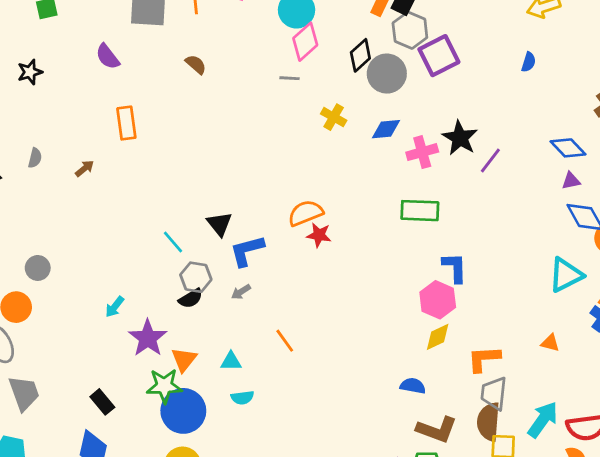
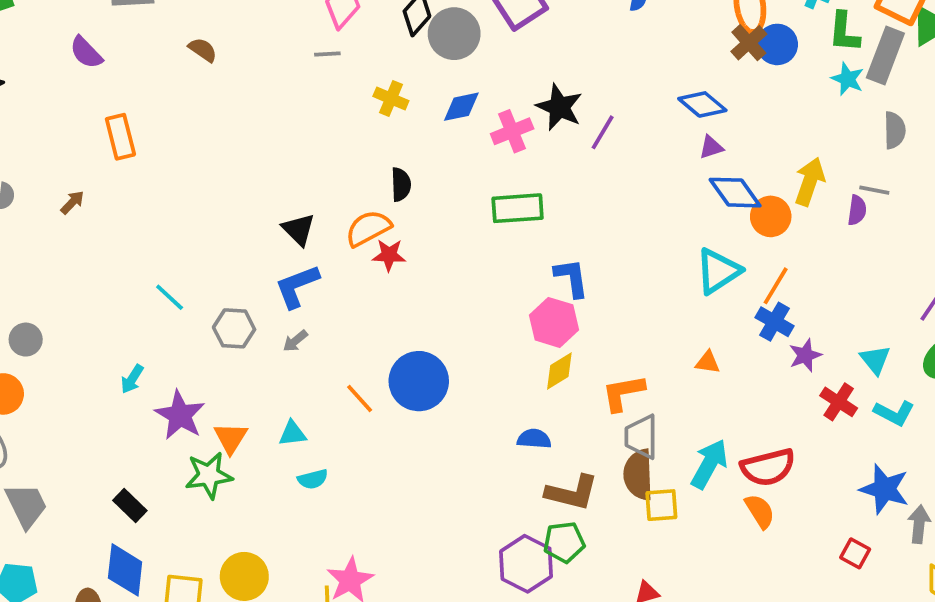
black triangle: (219, 224) -> (299, 230), moved
cyan line: (173, 242) -> (170, 297), moved
black semicircle: (191, 298) -> (401, 184), moved, turned -55
blue circle: (183, 411) -> (419, 381), moved

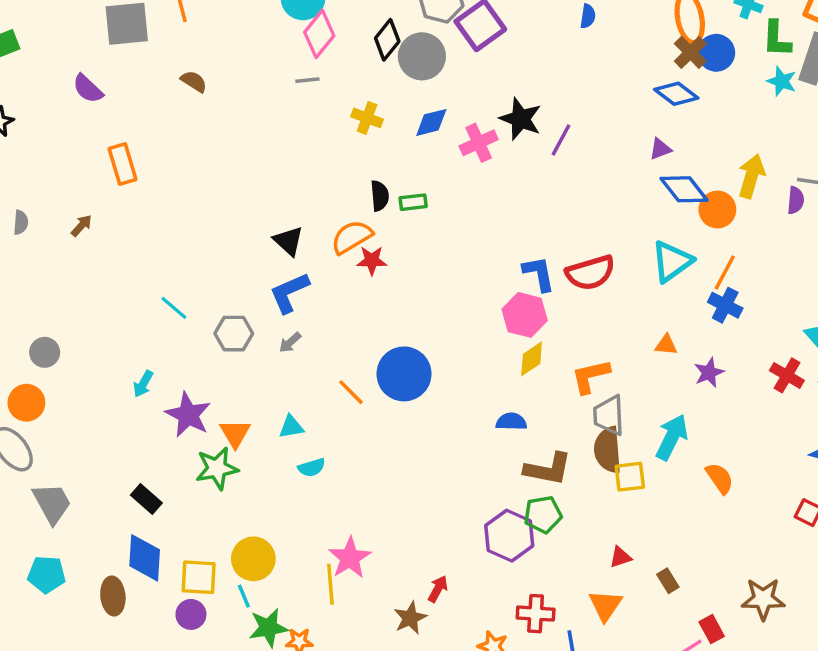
blue diamond: (702, 104) -> (676, 94), moved
green rectangle: (518, 208) -> (413, 202), moved, size x0.6
purple star: (805, 355) -> (709, 373), moved
red semicircle: (768, 467) -> (590, 273), moved

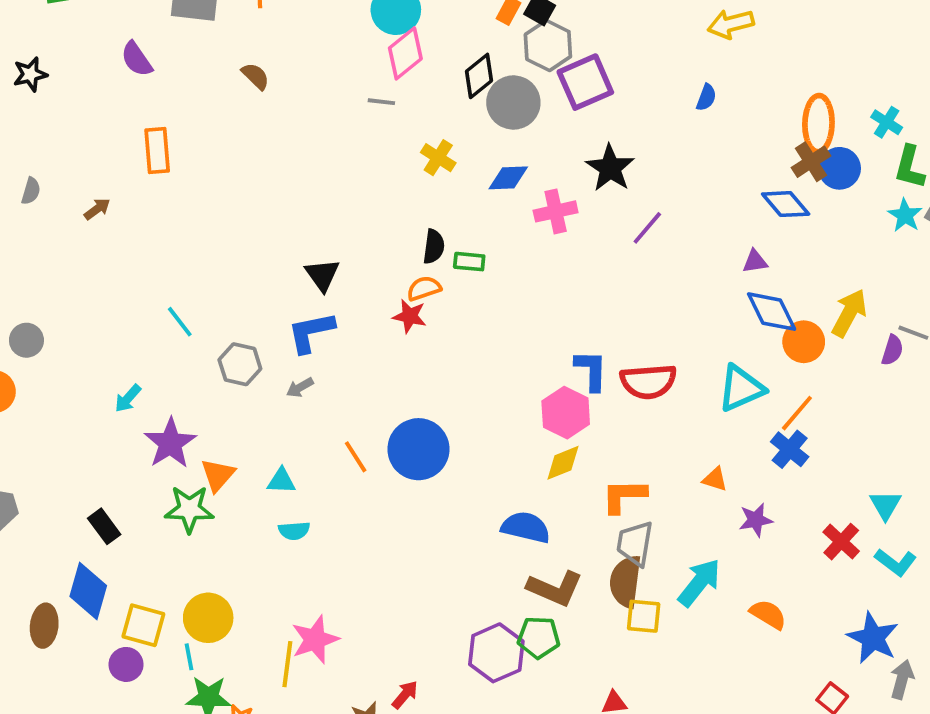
black star: (521, 119) -> (610, 168), moved
orange semicircle: (352, 237) -> (424, 288), moved, size x0.7
blue semicircle: (511, 422) -> (526, 527), size x1.4
orange semicircle: (720, 478) -> (768, 614), moved, turned -36

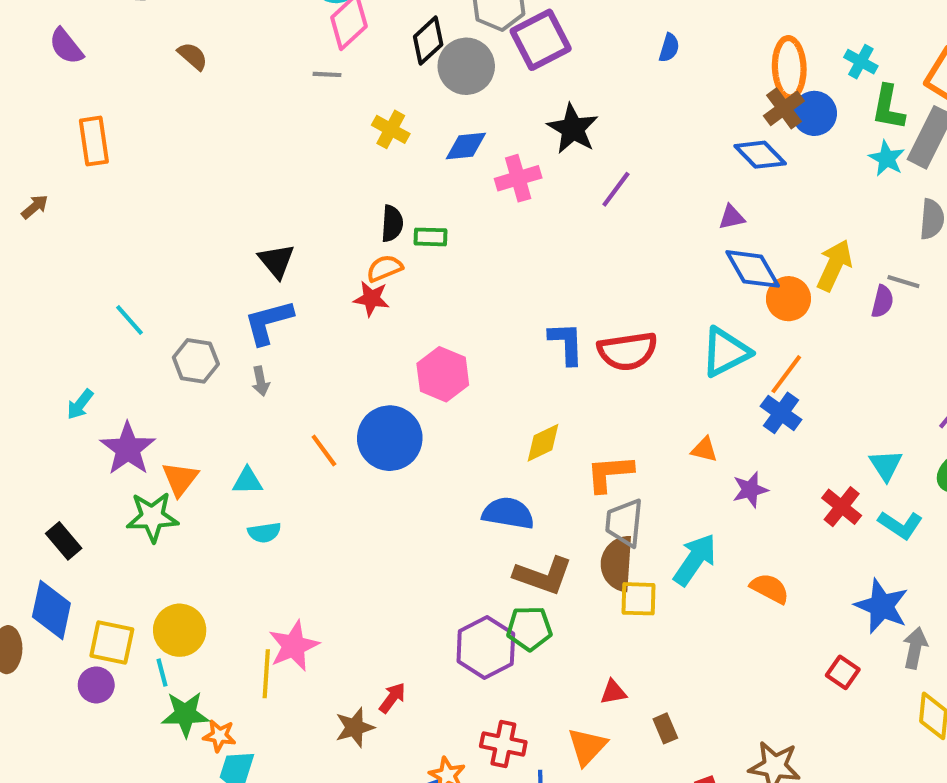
gray arrow: (300, 387) -> (261, 381), turned -68
pink hexagon: (566, 413) -> (443, 374), moved

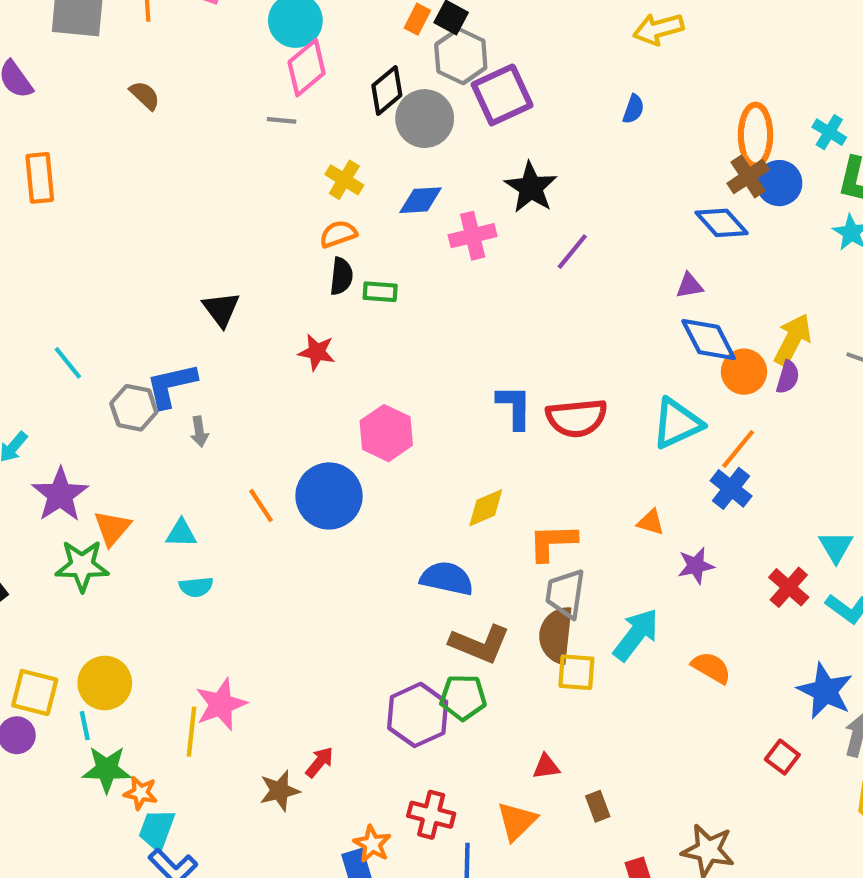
orange semicircle: (385, 268) -> (338, 234), moved
purple semicircle: (882, 301) -> (788, 377), moved
blue L-shape: (268, 322) -> (171, 385), moved

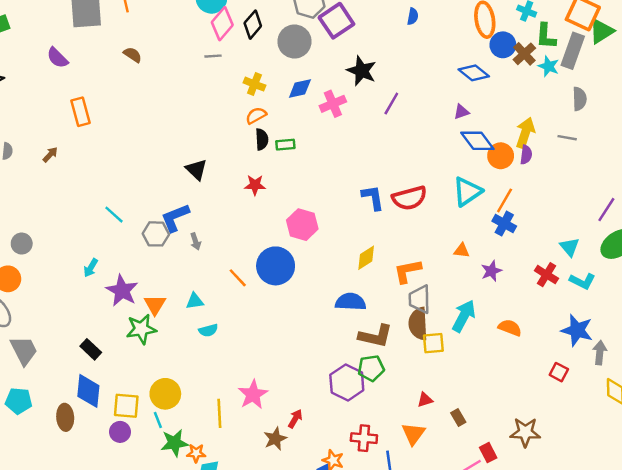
black diamond: (387, 90) -> (253, 25), moved
brown cross: (748, 177) -> (524, 54), moved
pink star: (221, 704) -> (253, 394), moved

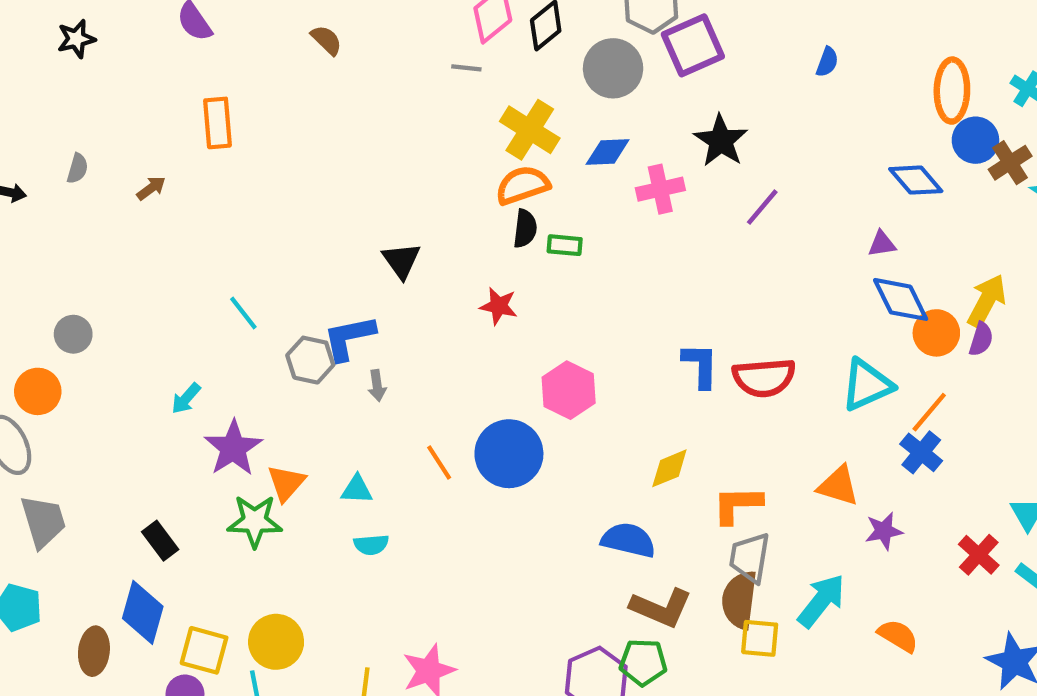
yellow cross: (254, 84) -> (530, 130), size x1.5
orange semicircle: (256, 116) -> (523, 185), size x1.4
orange triangle: (462, 251) -> (838, 486), size x1.5

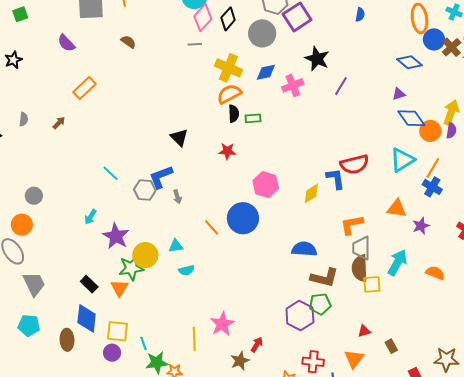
orange rectangle: (218, 123) -> (84, 88), turned 60
blue L-shape: (700, 365) -> (335, 179), moved
yellow diamond: (669, 468) -> (311, 193), moved
orange triangle: (286, 483) -> (120, 288), moved
yellow circle: (276, 642) -> (145, 255), moved

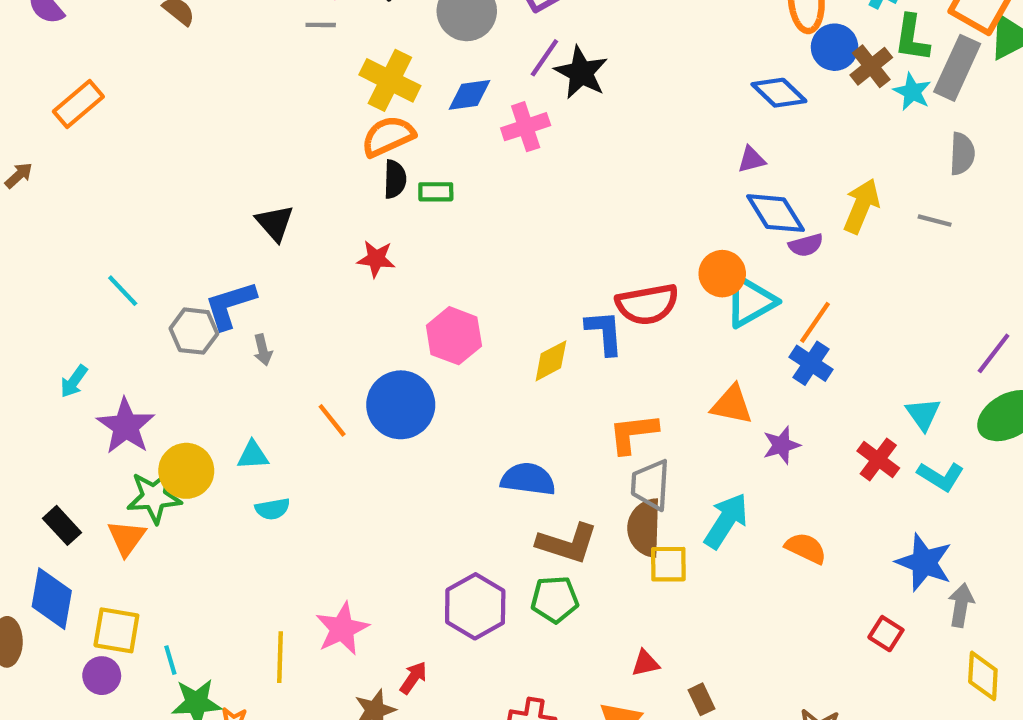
purple line: (341, 86) -> (544, 58), moved
purple semicircle: (451, 130) -> (806, 245), moved, turned 63
orange circle: (430, 131) -> (722, 274), moved
purple hexagon: (300, 315) -> (475, 606), moved

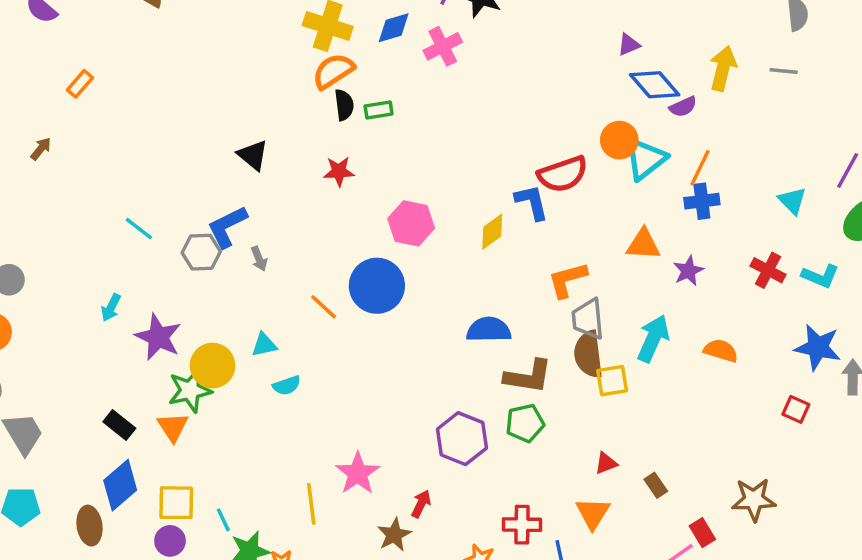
orange rectangle: (78, 104) -> (80, 84), size x0.7
blue cross: (811, 363) -> (702, 201), turned -32
cyan triangle: (923, 414) -> (792, 201), moved
blue diamond: (52, 599) -> (120, 485), turned 48

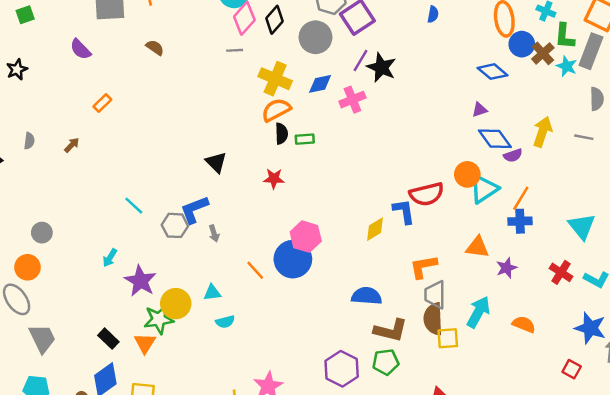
cyan triangle: (792, 201) -> (582, 226), size x1.4
pink hexagon: (411, 223) -> (306, 237), moved

